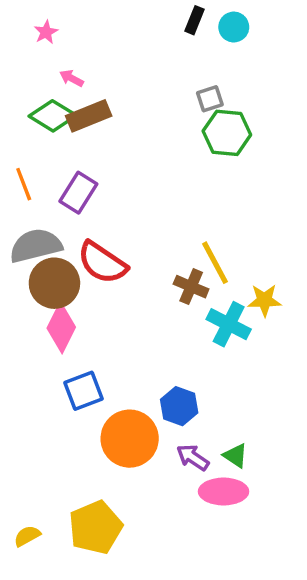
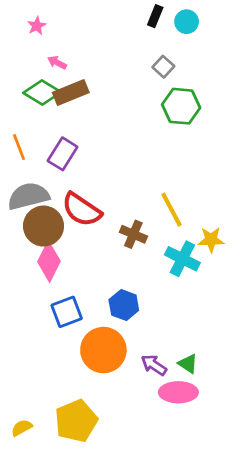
gray square: (210, 99) -> (163, 67), moved, turned -30
brown cross: (191, 287) -> (133, 234), moved
blue hexagon: (179, 406) -> (124, 305), moved

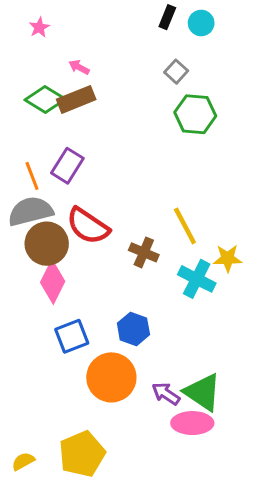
pink arrow: (57, 63) -> (79, 67), moved
orange line: (19, 147) -> (32, 176), moved
green triangle: (188, 364) -> (203, 392), size x1.8

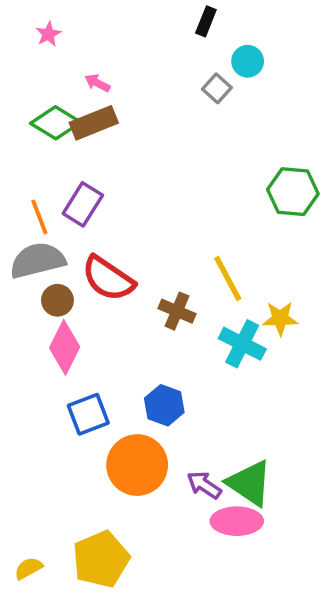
cyan circle: (201, 23) -> (248, 61), moved
green hexagon: (195, 114) -> (293, 192), moved
brown circle: (47, 244) -> (57, 300), size x0.6

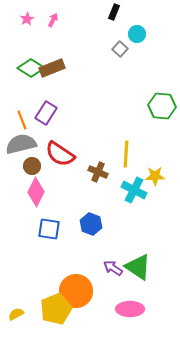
pink arrow: (97, 83) -> (53, 20), moved, turned 88
yellow line: (228, 279) -> (126, 154), turned 32
blue square: (88, 414) -> (49, 229), turned 30
orange circle: (137, 465) -> (76, 291), moved
pink ellipse: (237, 521) -> (130, 309), moved

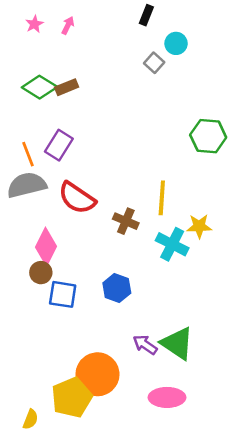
brown rectangle: (52, 68) -> (67, 87), size x0.7
brown circle: (32, 166) -> (41, 273), moved
yellow semicircle: (16, 314) -> (31, 419), moved, turned 140

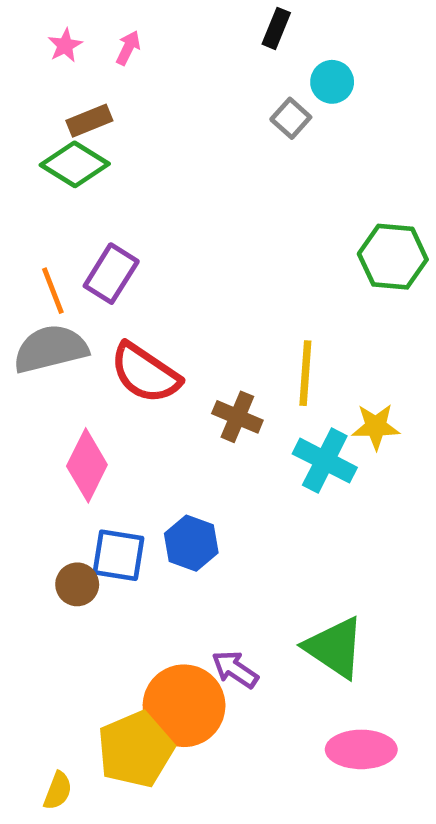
brown rectangle: (67, 87) -> (89, 121), moved
brown circle: (41, 273) -> (77, 584), moved
blue hexagon: (117, 288) -> (191, 543), moved
purple arrow: (145, 345) -> (235, 669), moved
pink ellipse: (167, 397) -> (361, 749), moved

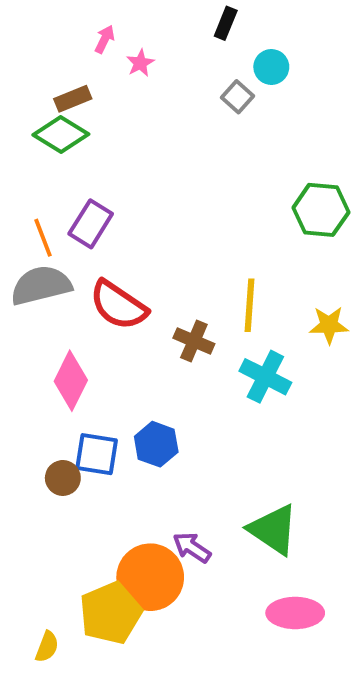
pink star: (65, 45) -> (140, 63), moved
yellow star: (376, 427) -> (329, 325), moved

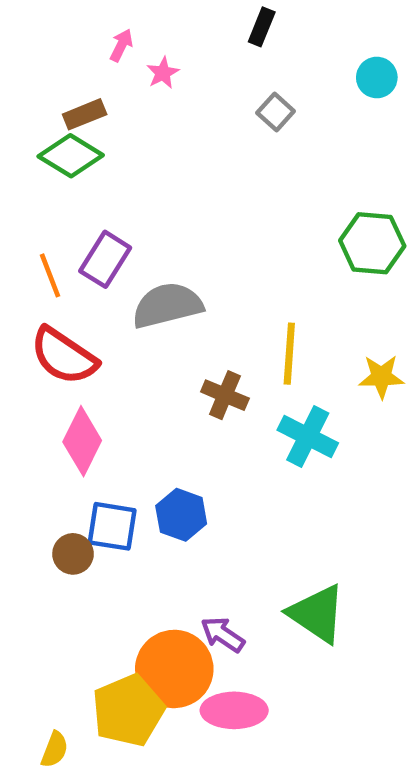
cyan circle: (271, 67) -> (377, 77), moved
gray semicircle: (41, 285) -> (167, 305), moved
red semicircle: (118, 305) -> (64, 356), moved
pink ellipse: (295, 613) -> (234, 710), moved

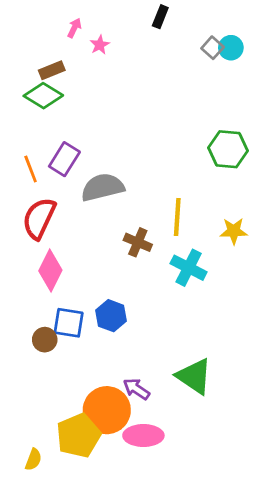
gray square: (276, 112) -> (213, 48), moved
red semicircle: (64, 356) -> (39, 218), turned 81

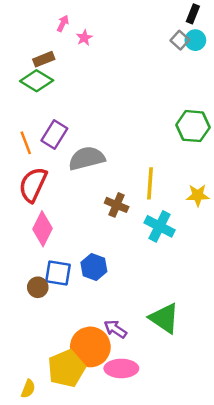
black rectangle: (160, 17) -> (193, 14), moved

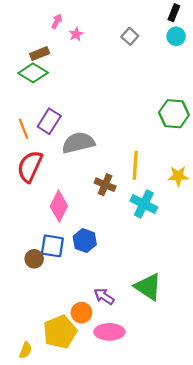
gray square: (180, 40) -> (130, 36), moved
pink diamond: (43, 229) -> (59, 206), moved
orange circle: (90, 347) -> (81, 313), size x0.6

